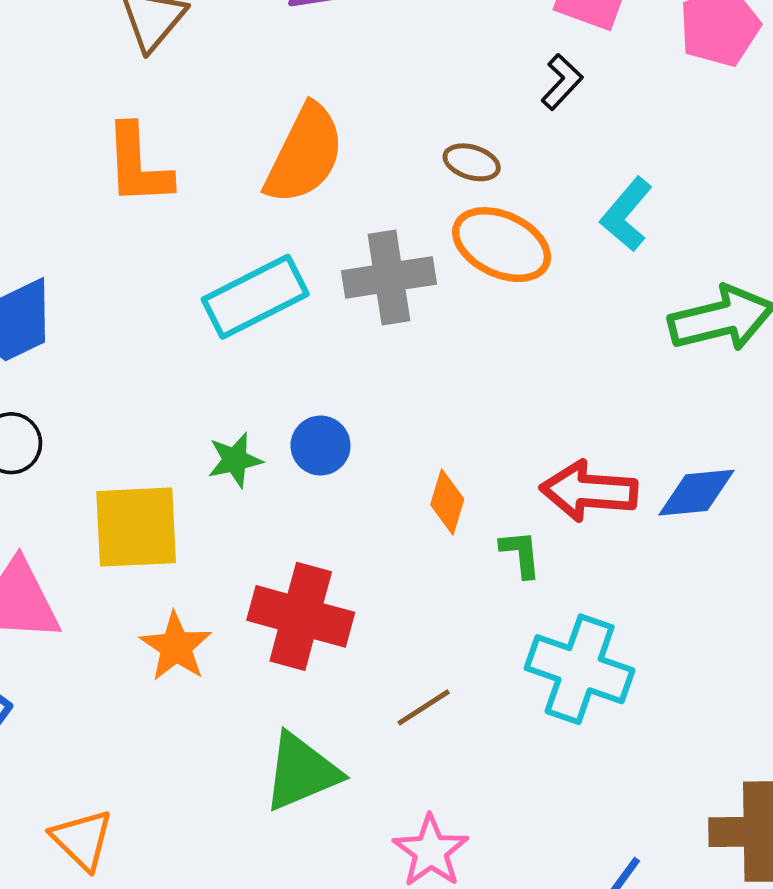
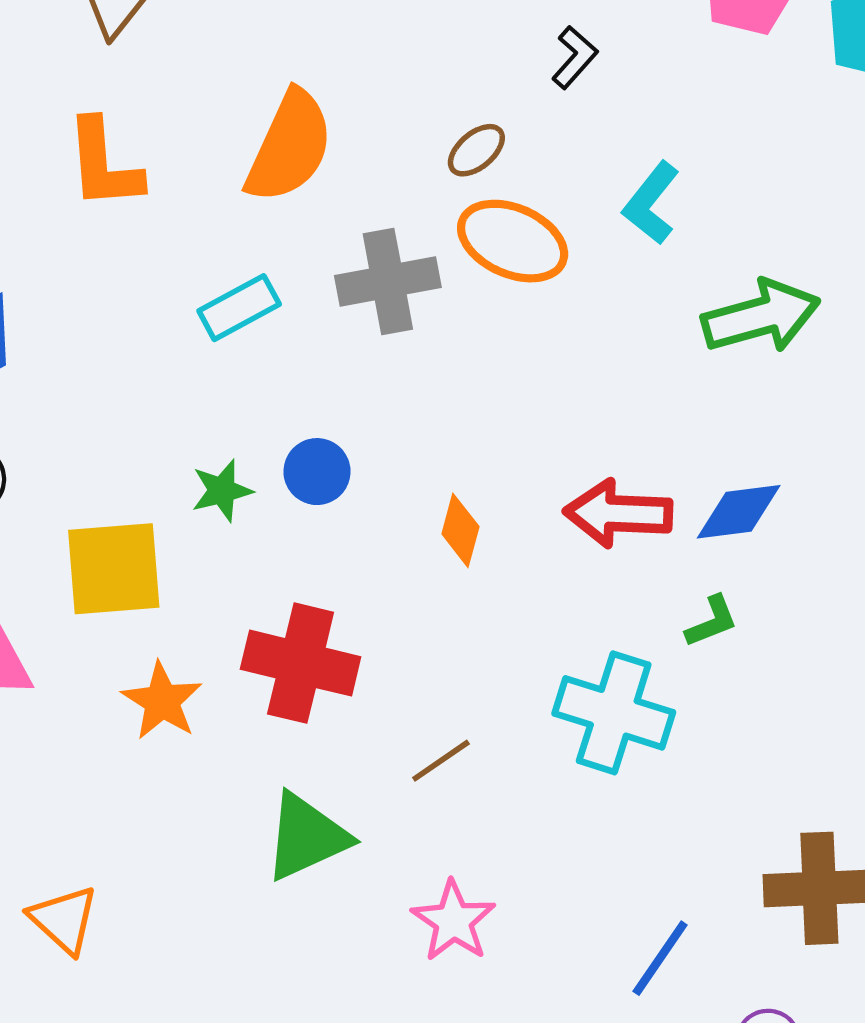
brown ellipse: (472, 162) -> (476, 150), turned -56
cyan rectangle: (255, 297) -> (239, 308), size x0.7
green L-shape: (521, 554) -> (712, 621), moved, turned 76

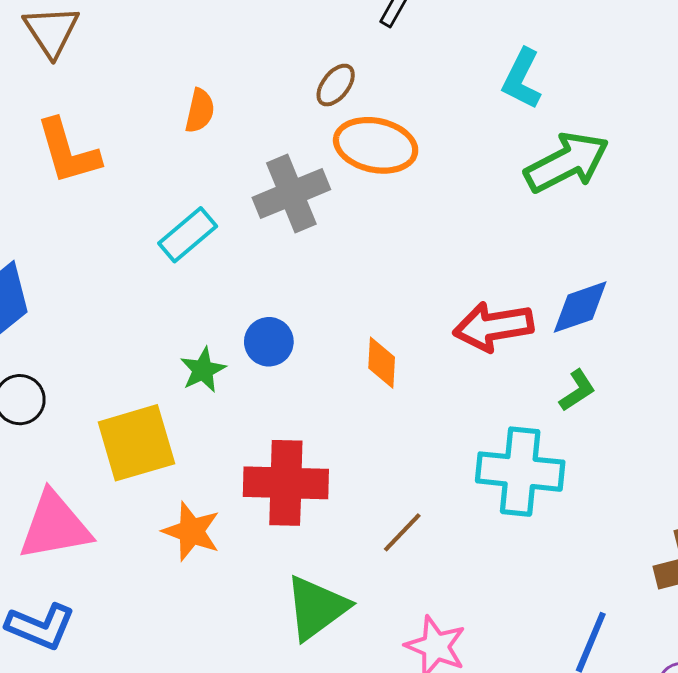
orange semicircle: (289, 147) -> (200, 111), size x0.5
cyan L-shape: (651, 203) -> (522, 79), moved

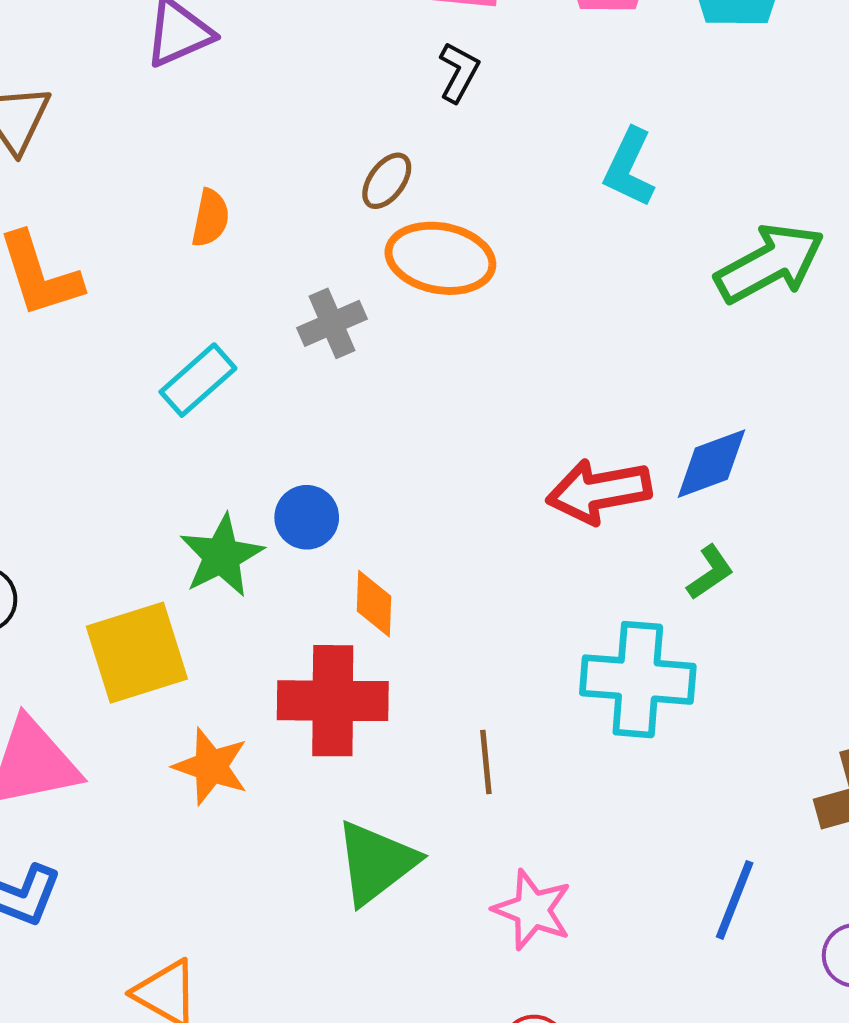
green arrow: (567, 162) -> (770, 263), moved
gray cross: (291, 193) -> (332, 323), size x0.7
orange diamond: (382, 363) -> (374, 604), moved
green star: (203, 370) -> (221, 556), size x1.4
brown line: (402, 532) -> (486, 762), turned -48

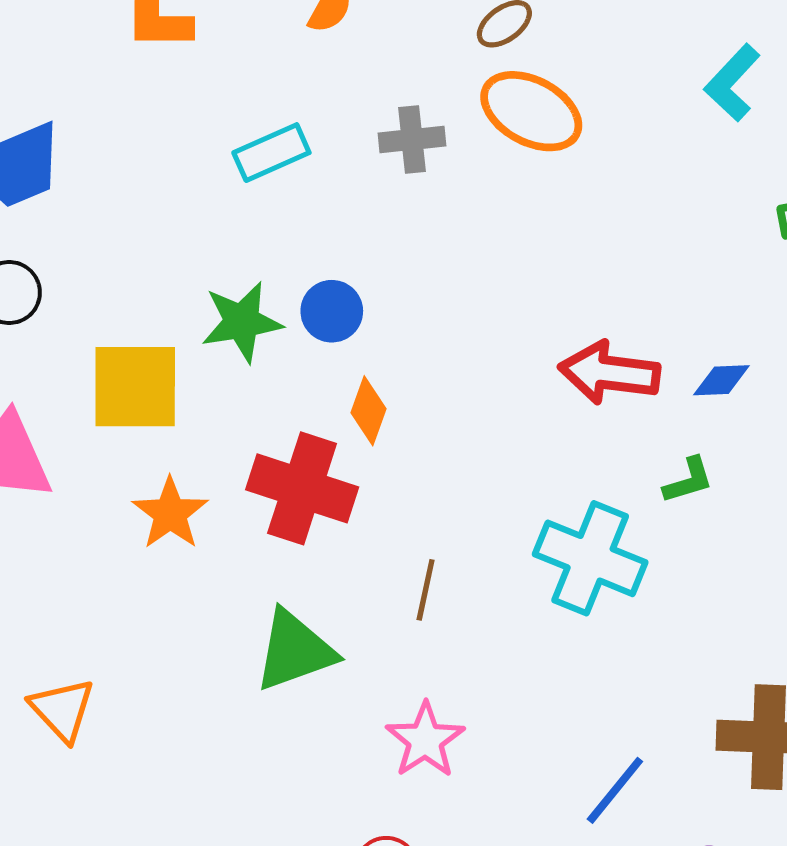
blue diamond: (711, 464) -> (721, 380), size x0.7

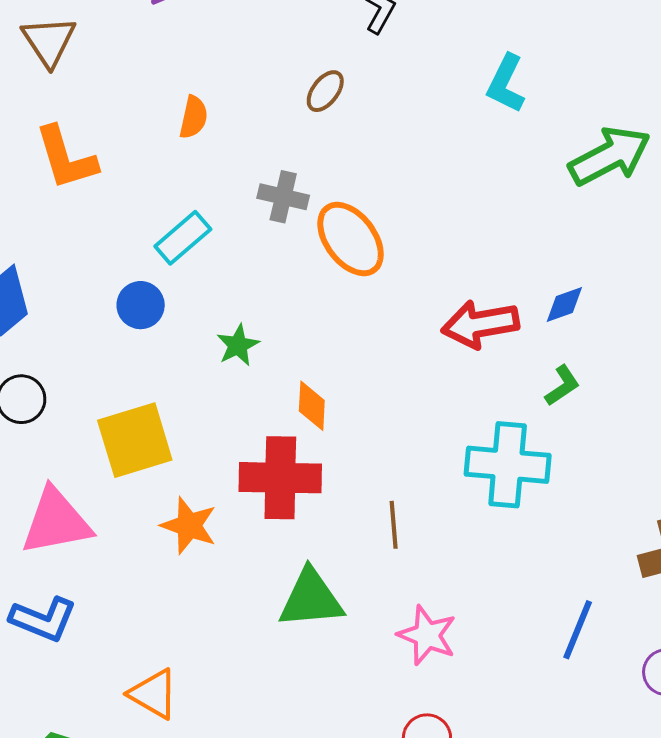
orange ellipse: (531, 111) -> (351, 239), moved, turned 42
gray cross: (412, 140) -> (283, 197), turned 36
blue circle: (332, 311) -> (141, 305), moved
green star: (242, 322) -> (238, 345), moved, size x0.7
green triangle: (295, 651) -> (311, 599), turned 32

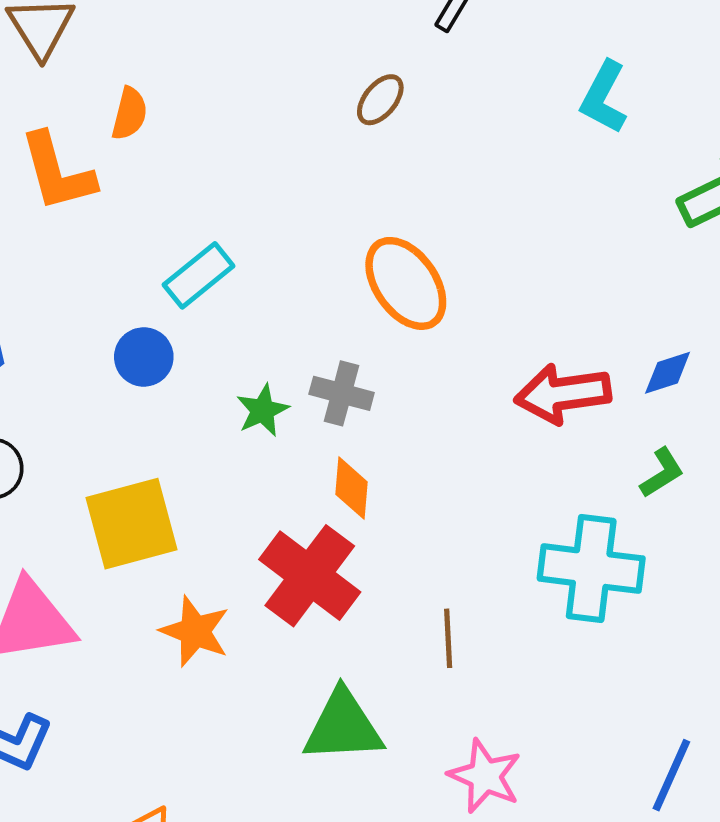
orange semicircle: (194, 117) -> (129, 114), moved
gray cross: (283, 197) -> (342, 393), moved
red cross: (280, 478) -> (310, 576), turned 34

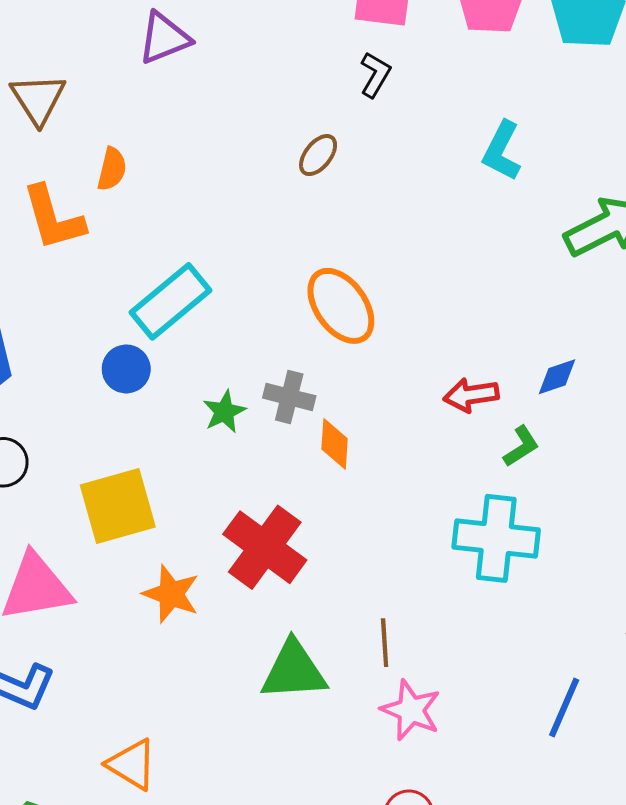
cyan rectangle: (199, 275) -> (170, 301), size x1.4
red arrow: (563, 394) -> (471, 395), size x0.7
green L-shape: (662, 473) -> (521, 446), moved
orange diamond: (352, 488) -> (335, 444), moved
brown line: (448, 638) -> (385, 643), moved

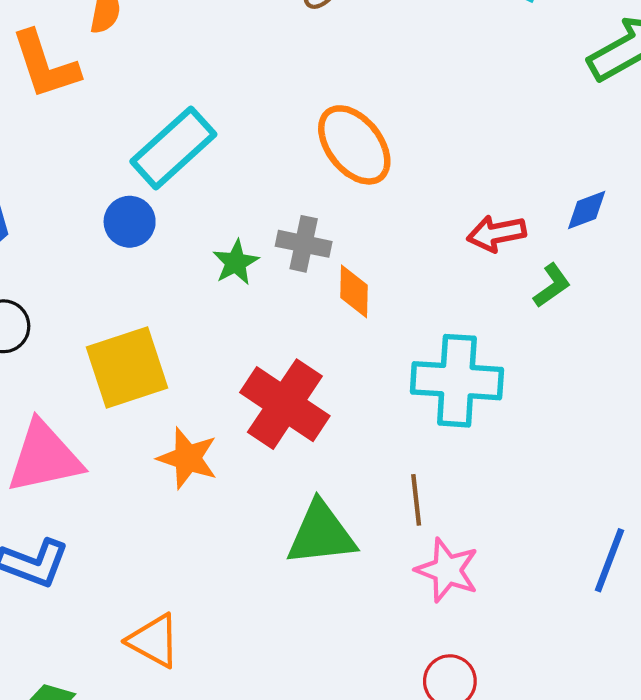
cyan cross: (496, 538) -> (457, 381), moved

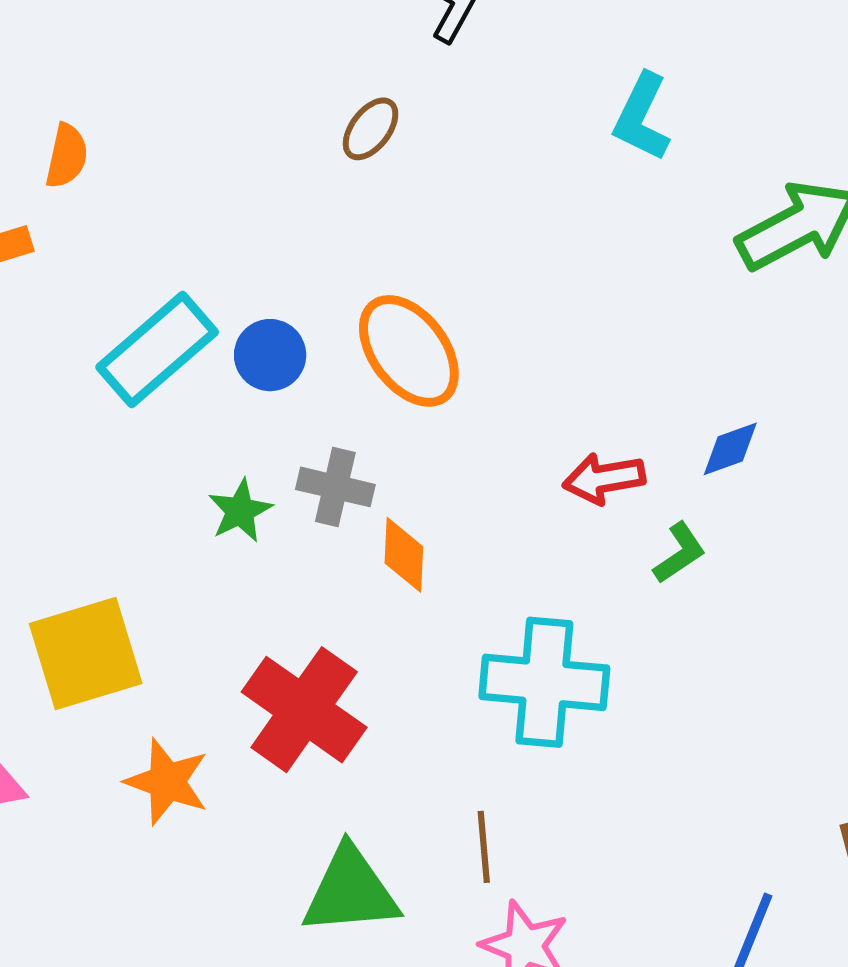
blue circle: (130, 222) -> (270, 355), moved

